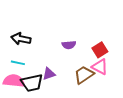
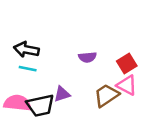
cyan line: (18, 63) -> (28, 69), moved

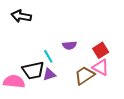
black arrow: (26, 50) -> (21, 16), moved
cyan line: (28, 69) -> (48, 56), moved, turned 48
black trapezoid: (40, 105) -> (33, 70), moved

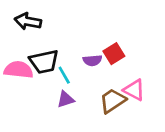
red square: (101, 50) -> (114, 54), moved
black trapezoid: (33, 70) -> (44, 62), moved
pink semicircle: (14, 82) -> (18, 70), moved

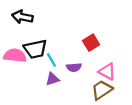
purple semicircle: (92, 60) -> (74, 67), moved
brown trapezoid: (113, 101) -> (102, 90), moved

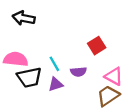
black trapezoid: (35, 49) -> (29, 77), moved

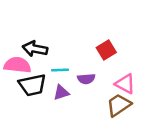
black arrow: (24, 18) -> (35, 49), moved
cyan line: (54, 64) -> (60, 70), turned -63

